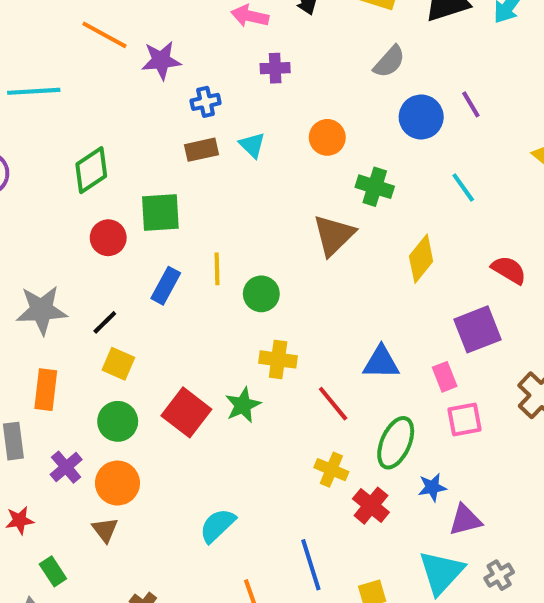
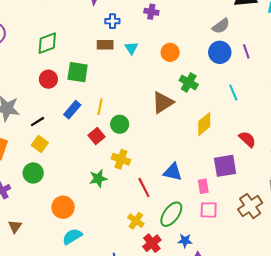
gray semicircle: (389, 62) -> (221, 26), moved
red square: (186, 412) -> (96, 136), moved, size x0.7
orange circle: (117, 483) -> (63, 207), moved

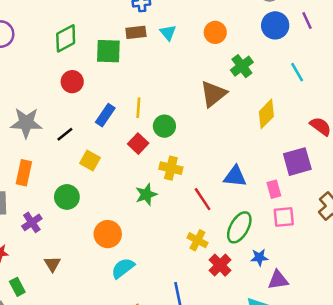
green square: (78, 72) -> (108, 51), moved
green cross: (189, 82) -> (242, 66), turned 30
yellow square: (40, 144) -> (90, 160), moved

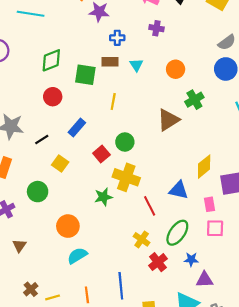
yellow line: (138, 108) -> (113, 102), moved
yellow diamond: (266, 114) -> (204, 167), moved
yellow cross: (171, 168) -> (126, 177), size x1.4

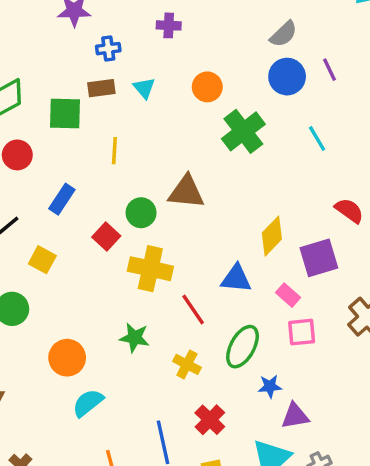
green cross: (194, 100) -> (243, 131), size x1.4
brown triangle: (168, 120) -> (186, 192), moved, turned 45
green star: (103, 197) -> (135, 338), moved, turned 30
pink rectangle: (210, 204) -> (288, 295), turned -32
red cross: (158, 262) -> (210, 420), moved

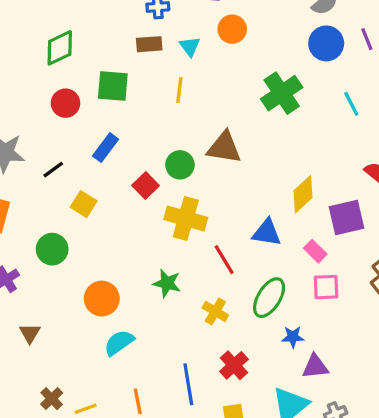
orange circle: (207, 87) -> (232, 29), moved
green square: (65, 114) -> (113, 86), moved
yellow line: (114, 151) -> (179, 90), moved

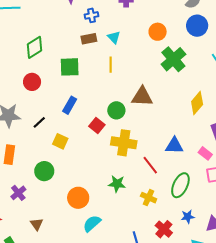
orange circle: (232, 29) -> (158, 32), moved
red circle: (66, 103) -> (32, 82), moved
yellow diamond: (303, 194) -> (197, 103), moved
blue star: (293, 337) -> (188, 217), moved

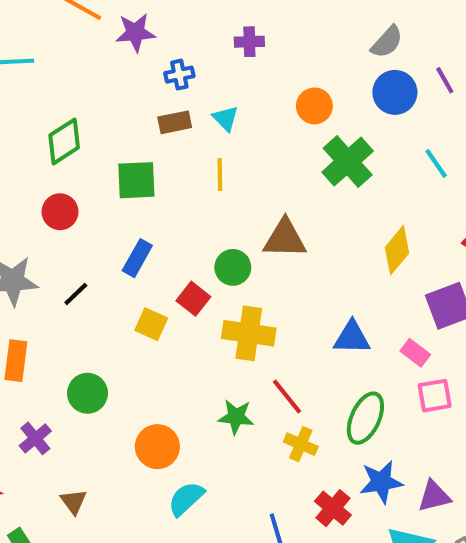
yellow square: (60, 141) -> (151, 324), moved
red line: (150, 165) -> (287, 397), moved
blue star: (188, 217) -> (381, 482), size x1.5

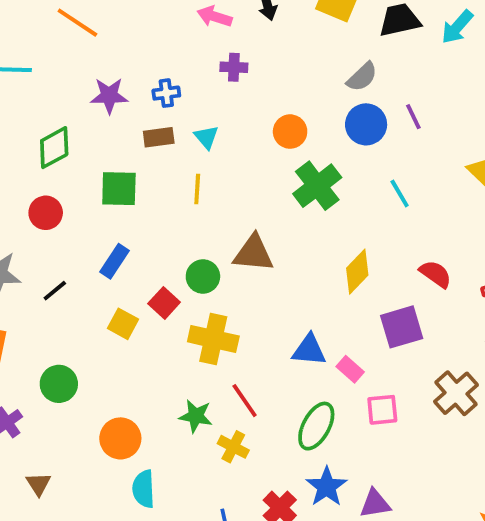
purple star: (135, 33) -> (109, 96), moved
pink rectangle: (415, 353) -> (350, 369), moved
yellow cross: (301, 444) -> (233, 447), moved
blue star: (381, 482) -> (327, 487), turned -30
cyan semicircle: (186, 499) -> (144, 489), turned -54

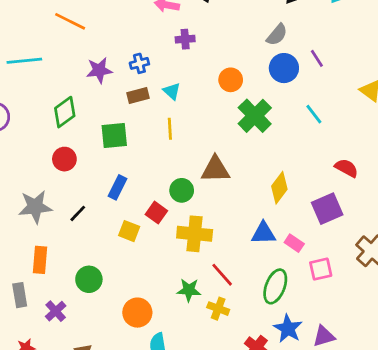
yellow diamond: (357, 272) -> (279, 188), moved

